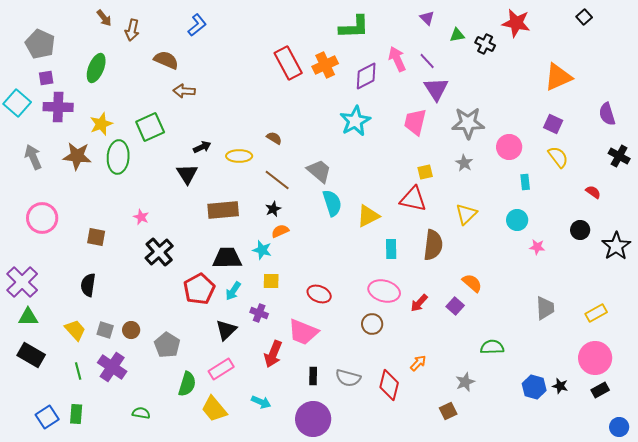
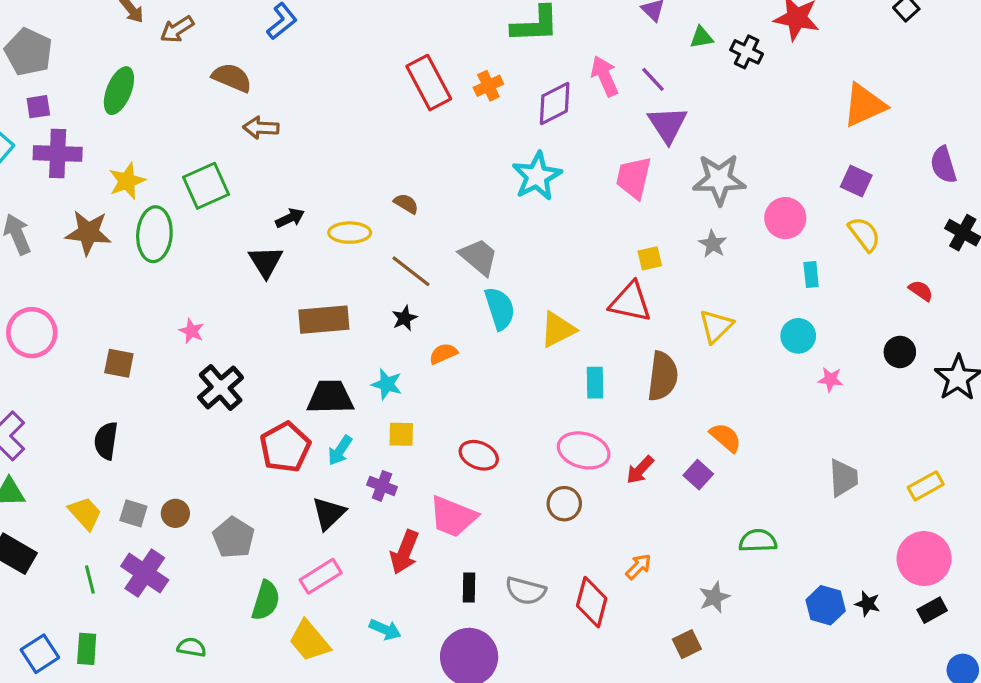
brown arrow: (132, 30) -> (177, 29), turned 45
orange cross: (325, 65) -> (488, 86), size x0.7
orange semicircle: (280, 231) -> (443, 354), moved

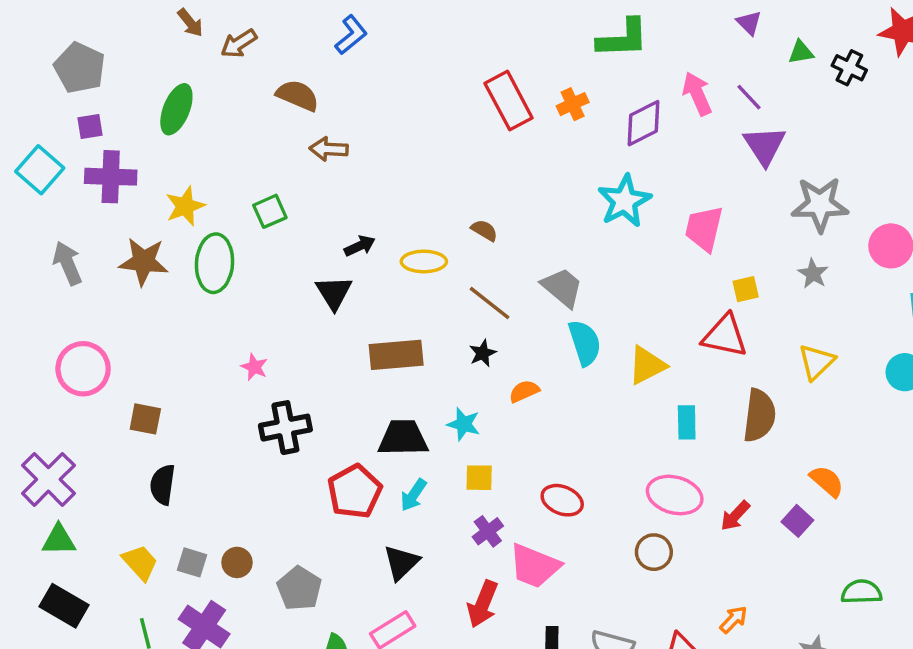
pink trapezoid: (634, 178) -> (704, 229), moved
green square: (206, 186) -> (270, 211), size x0.7
brown square: (119, 363) -> (145, 419), moved
black cross: (221, 387) -> (285, 428), turned 30
purple cross: (382, 486) -> (488, 531), moved, turned 32

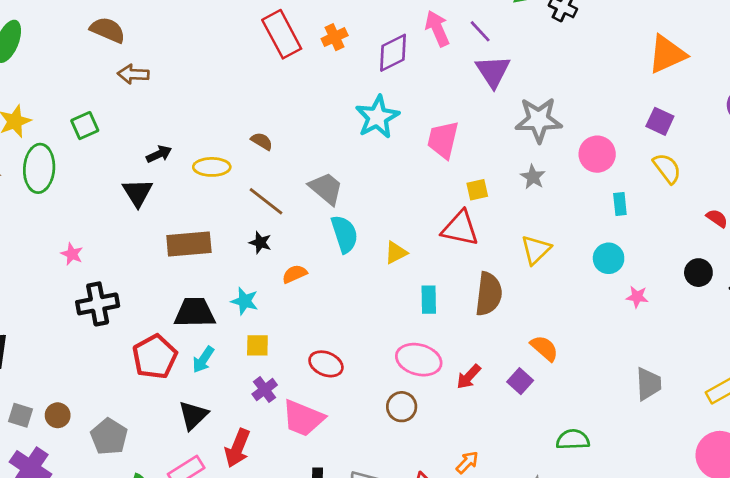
black star: (483, 353) -> (260, 243), turned -30
yellow triangle: (647, 365) -> (396, 253), size x0.7
red arrow: (483, 604) -> (237, 448), moved

